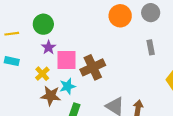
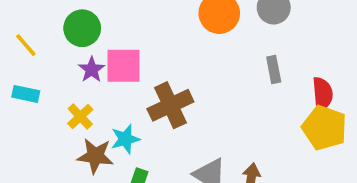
yellow line: (12, 34) -> (26, 45), turned 56
pink square: (66, 60) -> (123, 66), moved

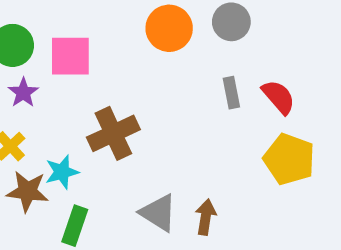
pink square: (123, 66) -> (70, 56), moved
red semicircle: (323, 94) -> (279, 97), moved, turned -36

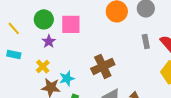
brown cross: (113, 133) -> (103, 66), moved

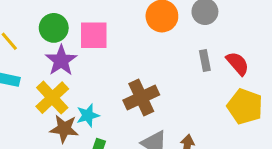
purple star: (49, 41) -> (61, 61), size x1.5
yellow cross: (43, 66) -> (52, 98), size x1.6

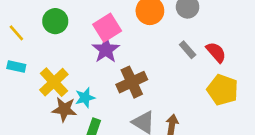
pink square: (94, 35) -> (107, 28), moved, turned -32
purple star: (61, 61) -> (106, 50), moved
gray rectangle: (205, 61) -> (188, 50), turned -30

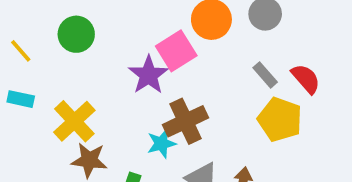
pink square: (107, 28) -> (176, 51), moved
yellow pentagon: (223, 90) -> (280, 119), moved
cyan star: (85, 98) -> (161, 143), moved

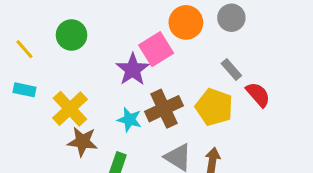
red semicircle: (306, 79) -> (258, 95), moved
yellow pentagon: (280, 119) -> (214, 107), moved
cyan star: (161, 143) -> (129, 120), moved, turned 30

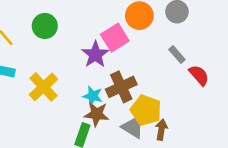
yellow pentagon: (214, 107) -> (146, 110), moved
brown star: (82, 142) -> (97, 114), moved

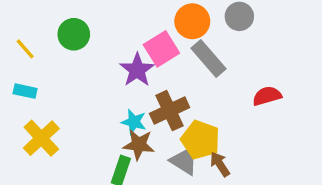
gray rectangle: (177, 54) -> (209, 59), moved, size x1.6
red semicircle: (199, 75) -> (267, 96), turned -65
yellow cross: (43, 87) -> (41, 138), moved
brown arrow: (161, 130) -> (220, 164), turned -42

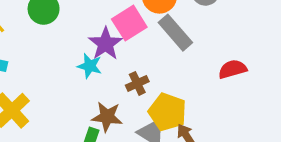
brown cross: (170, 111) -> (137, 83), size x0.6
cyan star: (134, 122) -> (90, 66), moved

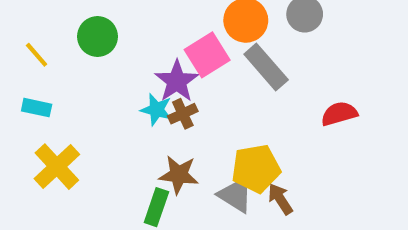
brown cross: (137, 83) -> (183, 114), moved
yellow pentagon: (167, 112) -> (256, 169), turned -30

